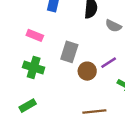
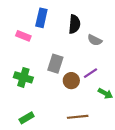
pink rectangle: (35, 35) -> (23, 36), moved
green rectangle: (28, 106) -> (27, 118), moved

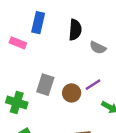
gray rectangle: (55, 64) -> (45, 85), moved
green cross: (23, 77) -> (17, 103), moved

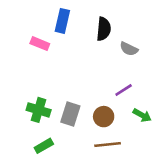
gray rectangle: (45, 85) -> (70, 114), moved
brown circle: (72, 93) -> (104, 117), moved

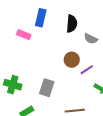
green cross: (39, 110) -> (13, 85), moved
brown circle: (104, 117) -> (72, 60), moved

